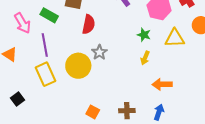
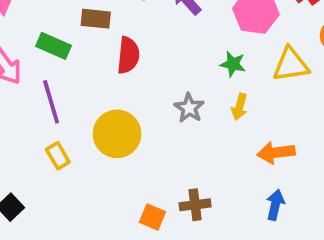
gray star: (99, 52) -> (189, 108), moved
yellow rectangle: (46, 74) -> (58, 156), size x0.6
brown cross: (127, 111) -> (195, 205), moved

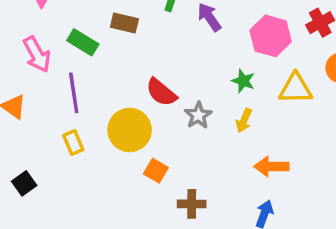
red semicircle: (128, 55) -> (161, 92), moved, turned 116
orange square: (152, 217) -> (156, 171), moved

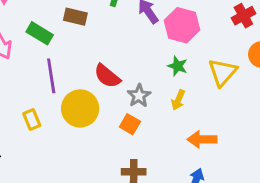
pink hexagon: (271, 36) -> (182, 25), moved
yellow triangle: (296, 89) -> (223, 72), turned -48
purple line: (74, 93) -> (51, 76), moved
orange square: (156, 171) -> (130, 124), moved

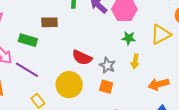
yellow triangle: (223, 72) -> (161, 34), turned 35
purple line: (51, 76) -> (27, 70), moved, turned -35

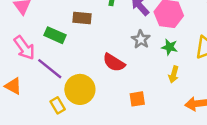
gray star: (107, 65) -> (141, 39), moved
yellow circle: (69, 85) -> (80, 89), moved
orange square: (106, 87) -> (137, 99), turned -32

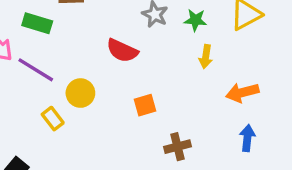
yellow circle: (80, 89) -> (80, 93), size x0.7
orange square: (137, 99) -> (145, 105), moved

